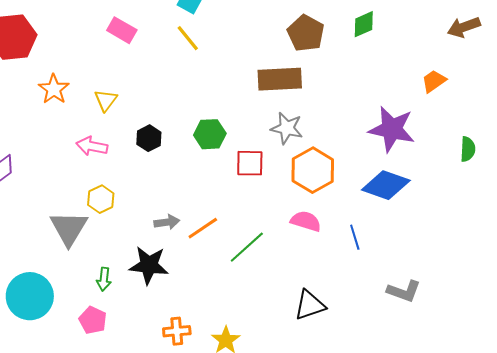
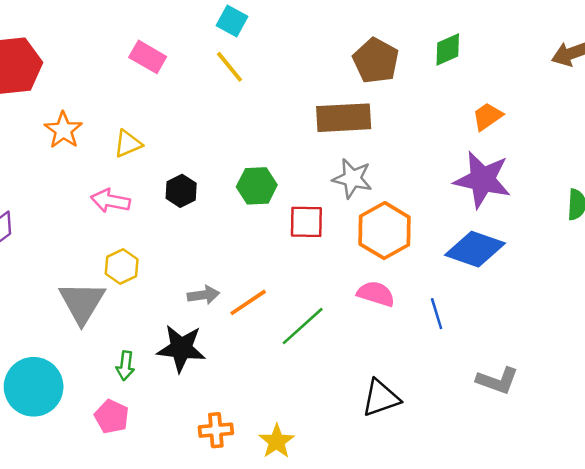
orange trapezoid: (434, 81) -> (487, 116), moved
yellow triangle: (106, 100) -> (128, 144), turned 30

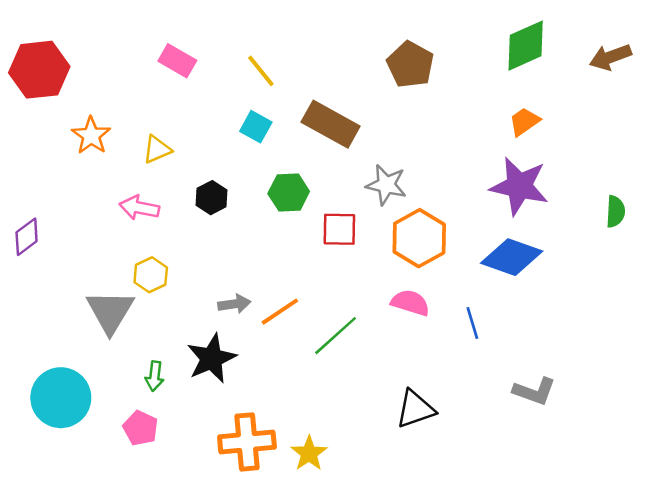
cyan square: (232, 21) -> (256, 127), moved
green diamond: (448, 49) -> (526, 46), moved, size x1.5
brown rectangle: (344, 118) -> (331, 124), moved, turned 32
black star: (181, 348) -> (211, 358), turned -30
orange cross: (216, 430) -> (247, 442), size x1.6

